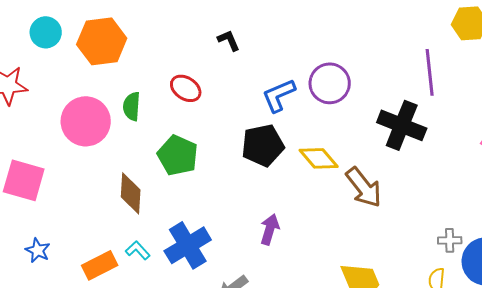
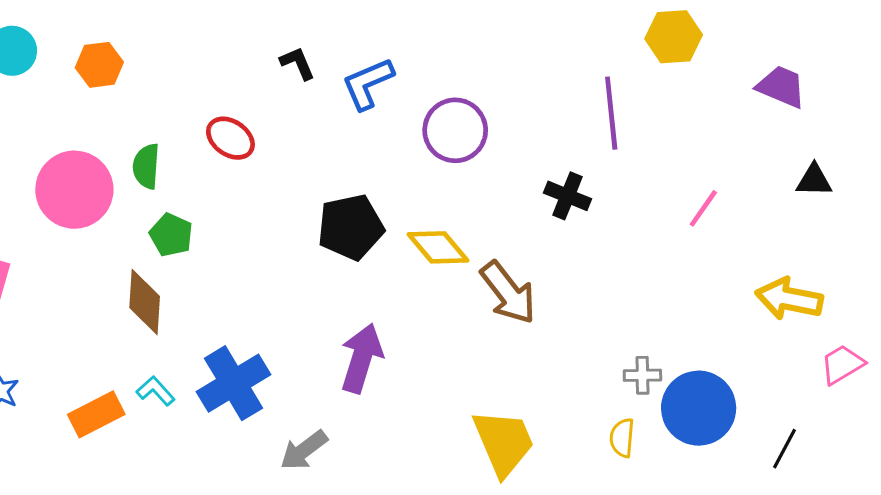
orange hexagon: (102, 41) -> (99, 65), size x0.6
blue L-shape: (279, 95) -> (368, 84), moved
black cross: (402, 125) -> (568, 196), size x0.6
green pentagon: (178, 155) -> (171, 235), moved, size x0.7
purple arrow: (270, 229) -> (362, 358), size x1.4

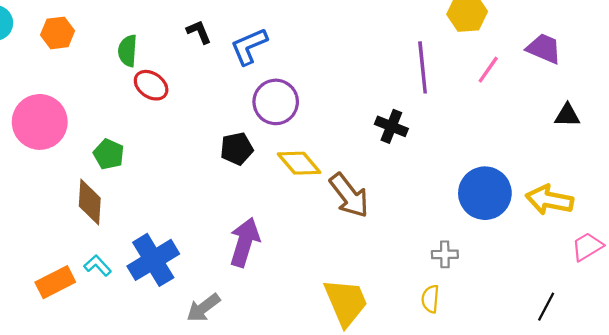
purple circle: (455, 130) -> (276, 102), moved
green semicircle: (146, 166) -> (128, 51), moved
pink line: (703, 208) -> (488, 70), moved
black pentagon: (351, 227) -> (237, 149), size x0.7
blue circle: (699, 408) -> (485, 193), moved

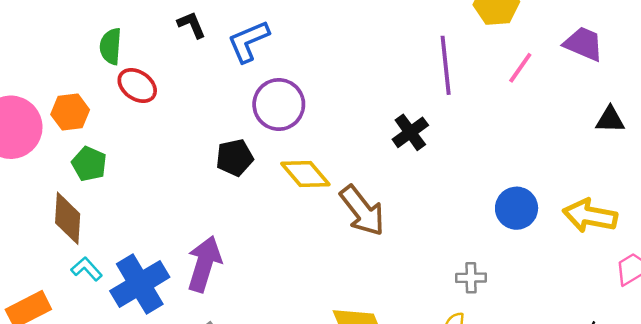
orange hexagon: (58, 33) -> (70, 112), moved
black cross: (391, 126) -> (410, 132), turned 32
blue circle: (485, 193) -> (517, 208), size x0.7
purple arrow: (245, 242) -> (204, 264), moved
cyan L-shape: (98, 266) -> (87, 269), moved

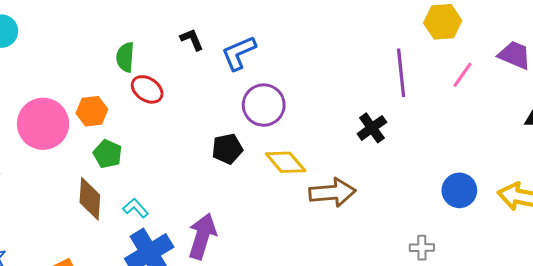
brown arrow: (362, 211) -> (332, 192), turned -57
cyan L-shape: (87, 269) -> (136, 208), moved

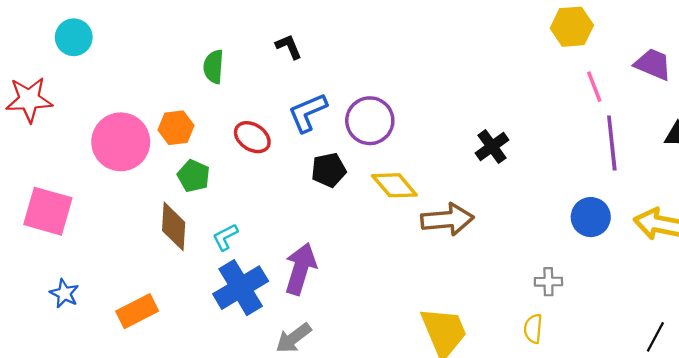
blue L-shape: (239, 53) -> (308, 112), moved
purple line: (401, 73) -> (612, 143), moved
pink line: (462, 75) -> (594, 87), turned -56
red ellipse: (147, 89) -> (252, 137), moved
cyan L-shape: (136, 208) -> (225, 237), turned -75

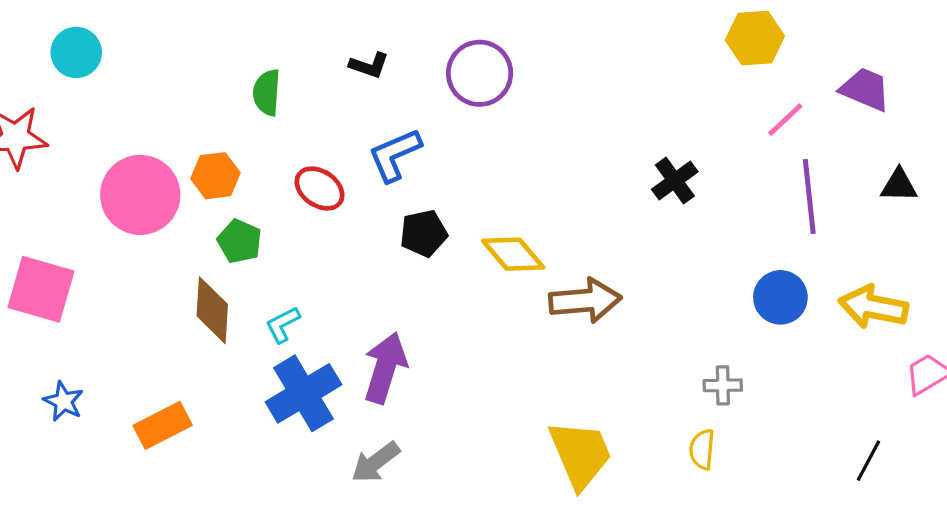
black L-shape: (289, 47) -> (369, 65), turned 132
pink line: (594, 87) -> (785, 120), turned 68
purple circle: (370, 121) -> (480, 73), moved
black cross: (492, 147) -> (675, 180), moved

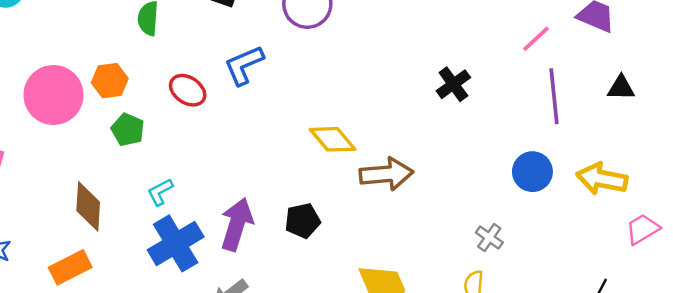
black pentagon: (424, 233) -> (303, 221), moved
brown diamond: (212, 310) -> (88, 206), moved
gray cross: (723, 385) -> (489, 237), turned 36

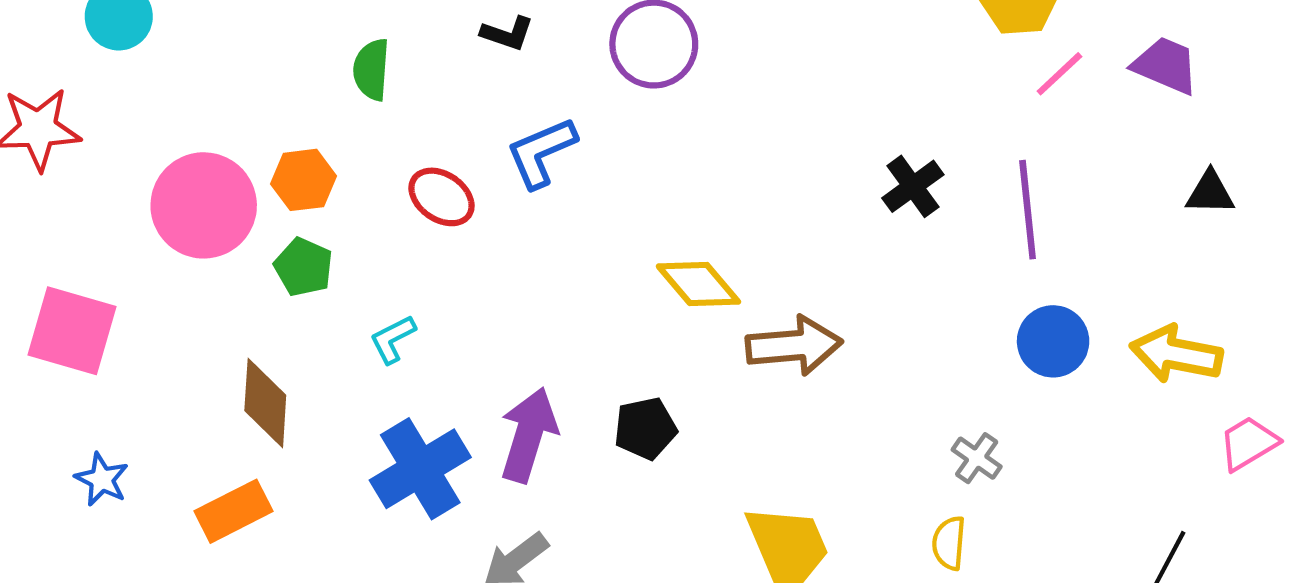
pink line: (536, 39) -> (1059, 74), moved
purple line: (554, 96) -> (1028, 210), moved
green pentagon: (128, 130) -> (303, 267), moved
cyan L-shape: (160, 192) -> (393, 339), moved

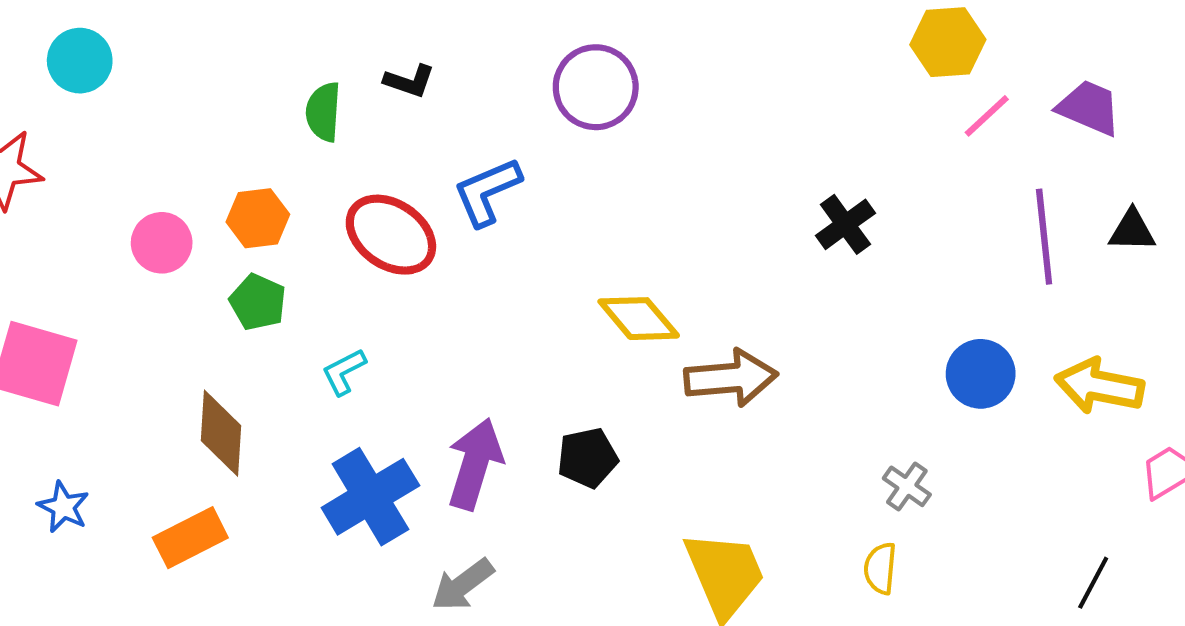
black L-shape: (507, 33) -> (409, 81), moved
red ellipse: (442, 197) -> (391, 235), size x1.4
pink circle: (204, 205) -> (162, 243), size x0.6
purple line: (1028, 210) -> (1044, 237), moved

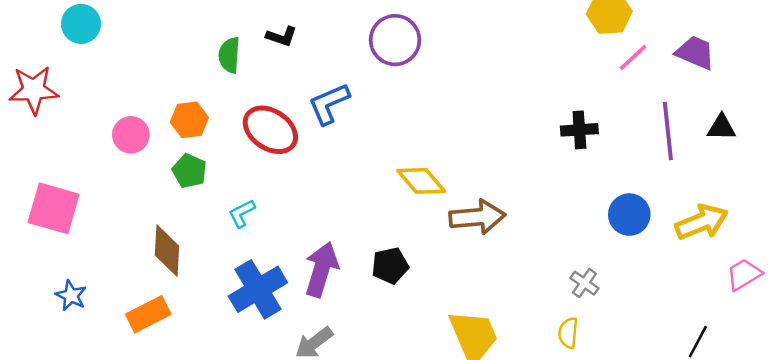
black cross: (845, 224) -> (579, 130), moved, turned 32
yellow arrow: (1099, 386) -> (702, 222), turned 147

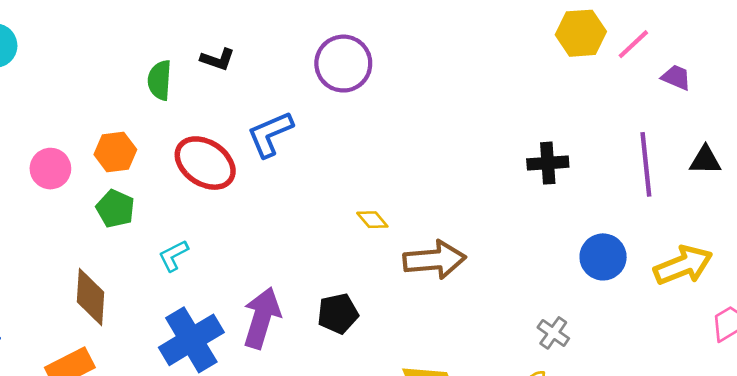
purple trapezoid: (695, 53) -> (676, 77), size x0.7
pink line: (633, 58) -> (633, 44), moved
yellow diamond: (421, 181) -> (372, 220), size x0.6

